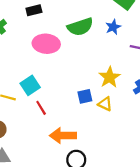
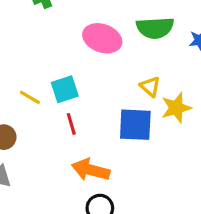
blue square: (85, 96) -> (135, 125), size x1.6
yellow triangle: (105, 104) -> (150, 87), moved

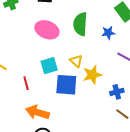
green semicircle: (155, 28) -> (80, 24), turned 95
cyan square: (65, 89) -> (49, 66), moved

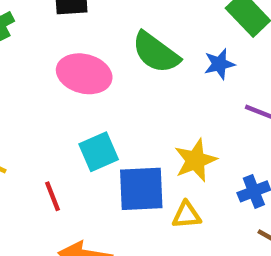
green semicircle: (80, 24) -> (156, 52), turned -50
yellow triangle: (76, 61) -> (187, 215), moved, turned -40

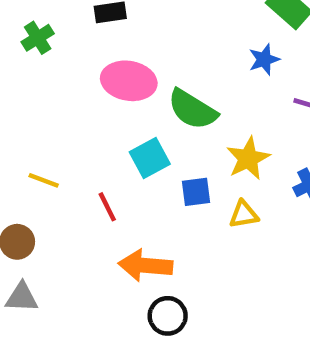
green semicircle: (156, 52) -> (192, 109), moved
blue square: (141, 189) -> (196, 192), size x0.6

